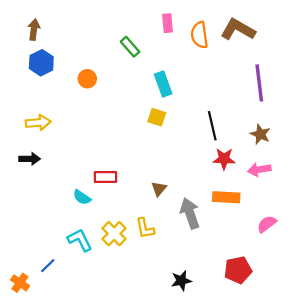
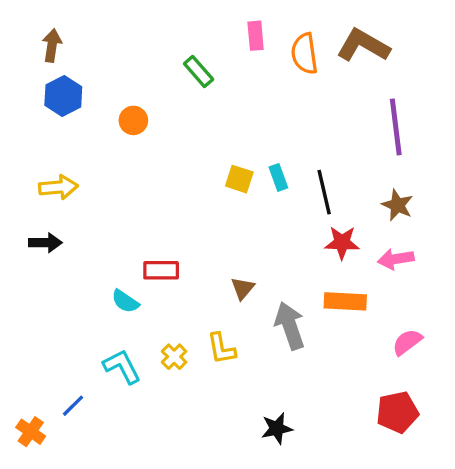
cyan rectangle: (163, 84) -> (278, 177), moved, size x0.7
yellow cross: (114, 234) -> (174, 357), size x0.7
red pentagon: (238, 270) -> (397, 412), moved

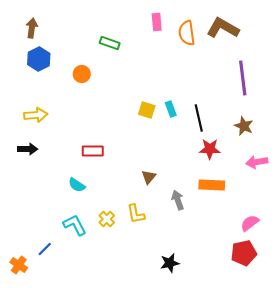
green rectangle: (199, 72) -> (110, 43), moved, turned -30
pink arrow: (396, 259) -> (257, 162), moved
red rectangle: (161, 270) -> (93, 151), moved
gray arrow: (290, 326) -> (178, 200), size x0.7
pink semicircle: (407, 342) -> (250, 223), moved

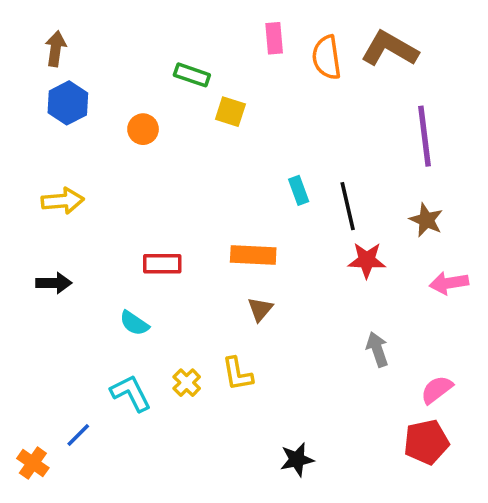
yellow square: (147, 110) -> (230, 112), moved
black arrow: (28, 149) -> (54, 283), moved
orange rectangle: (212, 185) -> (253, 255), moved
gray arrow: (178, 200) -> (377, 349), moved

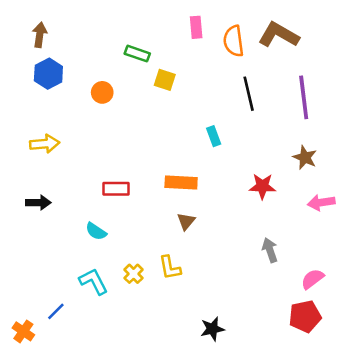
black line: (348, 206) -> (249, 94), moved

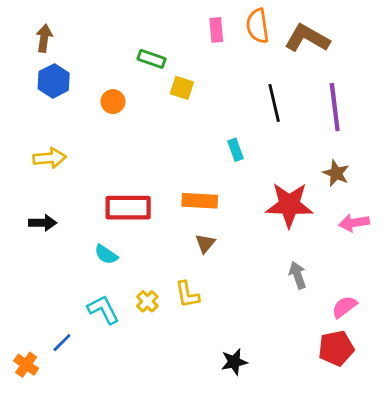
orange semicircle: (234, 41) -> (258, 26), moved
red star: (262, 186) -> (289, 205), size x1.6
red rectangle: (116, 189) -> (128, 208), size x1.5

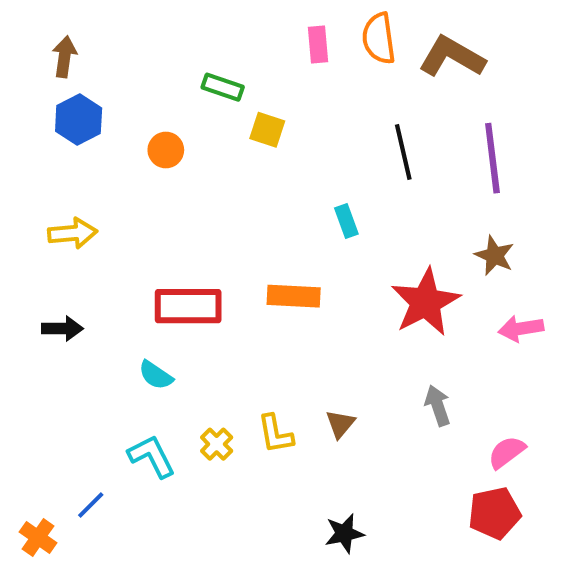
red star: (289, 205) -> (425, 302), turned -30
brown triangle: (205, 243) -> (340, 424), moved

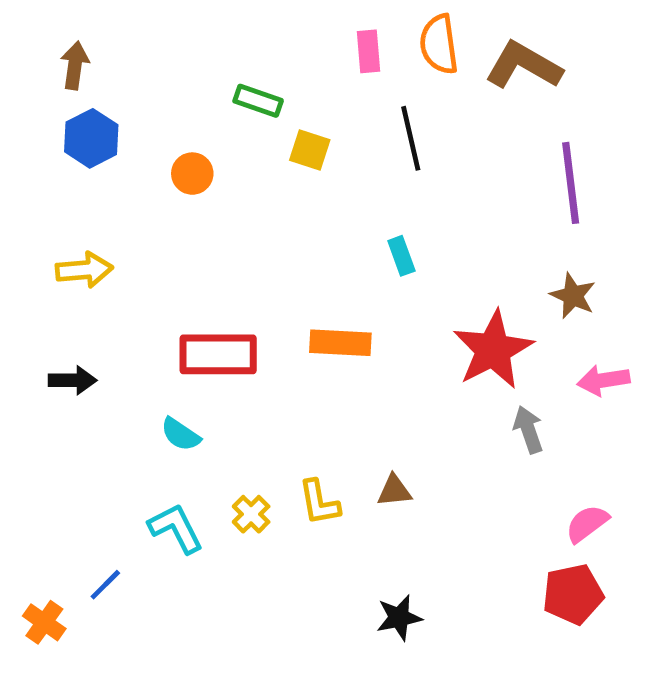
black line: (403, 152) -> (411, 138), moved
gray arrow: (438, 406) -> (528, 430), moved
brown triangle: (340, 424) -> (394, 491), turned 44

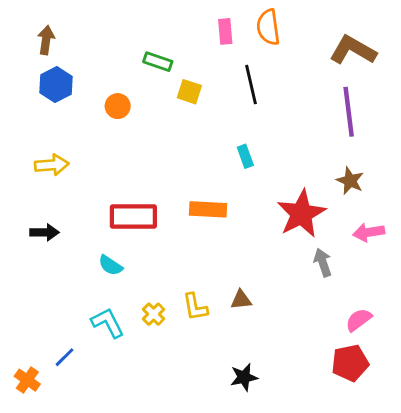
brown L-shape: (524, 65) -> (353, 50), moved

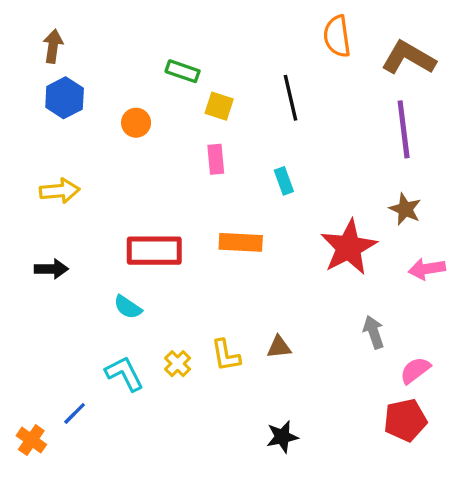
orange semicircle: (268, 27) -> (337, 36), moved
pink rectangle: (225, 31) -> (216, 159), moved
gray arrow: (323, 262) -> (374, 332), moved

